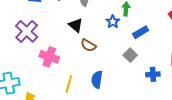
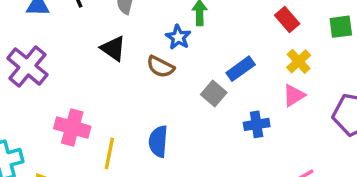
blue rectangle: (141, 32) -> (241, 69), moved
brown semicircle: (88, 45) -> (161, 67), moved
pink cross: (49, 57) -> (72, 127), moved

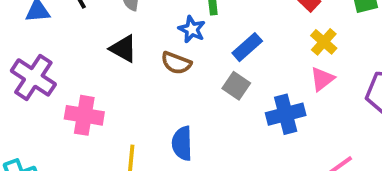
blue rectangle: (241, 69) -> (247, 47), moved
blue cross: (257, 124) -> (286, 114), size x1.4
pink cross: (72, 127) -> (84, 115), moved

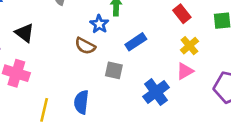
black triangle: (123, 49) -> (25, 33), moved
gray square: (236, 86) -> (114, 70), moved, turned -30
blue cross: (286, 114) -> (156, 92), turned -30

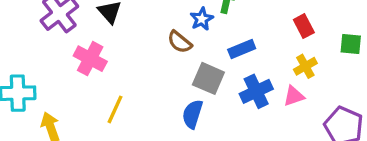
gray square: (114, 70) -> (208, 78), size x1.4
blue cross: (156, 92) -> (256, 91), moved
blue semicircle: (81, 102) -> (192, 114), moved

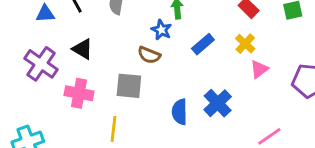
yellow cross: (305, 66) -> (245, 44), moved
gray square: (208, 78) -> (129, 86), moved
blue cross: (256, 91) -> (218, 103), moved

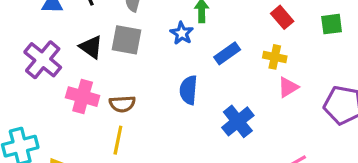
yellow cross: (245, 44) -> (275, 57), turned -36
brown semicircle: (149, 55) -> (122, 104), moved, turned -30
gray square: (129, 86) -> (127, 40), moved
blue semicircle: (180, 112) -> (188, 90), moved

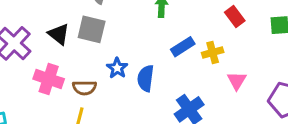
blue star: (182, 33) -> (117, 68), moved
yellow cross: (275, 57) -> (213, 52), moved, turned -30
pink triangle: (288, 87) -> (237, 81), turned -30

